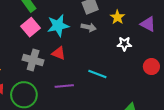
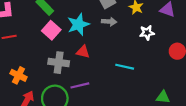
purple line: (64, 86) -> (80, 85), moved

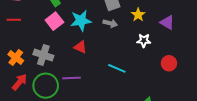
gray cross: (59, 63) -> (43, 55), moved

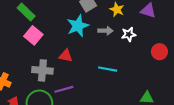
cyan star: (81, 21) -> (78, 26), moved
gray arrow: (110, 23) -> (105, 31), moved
gray cross: (43, 55) -> (42, 70), moved

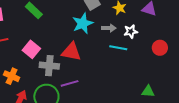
pink square: (33, 35) -> (31, 49), moved
red triangle: (66, 56) -> (71, 52), size x1.5
cyan line: (108, 69) -> (118, 48), moved

